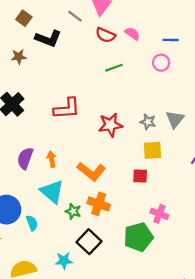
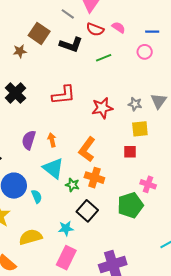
brown square: (24, 18) -> (39, 33), moved, size x1.5
black L-shape: (48, 38) -> (71, 45), moved
orange L-shape: (91, 171) -> (87, 149), turned 90

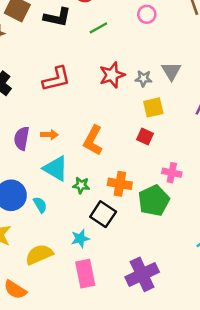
red star: (102, 108) -> (112, 75), moved
orange arrow: (52, 140) -> (49, 135), turned 112
red square: (130, 152) -> (145, 137), turned 32
orange cross: (94, 178) -> (120, 184), moved
pink rectangle: (66, 258) -> (85, 274), turned -30

